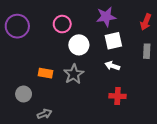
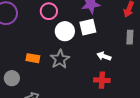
white square: (113, 41) -> (88, 27), moved
white arrow: (112, 66) -> (104, 56), moved

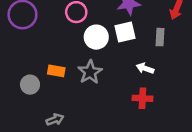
gray rectangle: (130, 37) -> (160, 37), moved
gray circle: (12, 78) -> (30, 85), moved

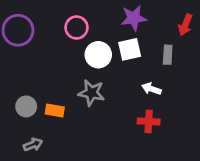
orange rectangle: (56, 71) -> (55, 111), moved
gray star: (90, 72) -> (91, 93), turned -30
gray arrow: (55, 120) -> (33, 145), moved

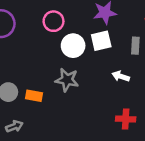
red cross: (149, 121) -> (126, 119), moved

